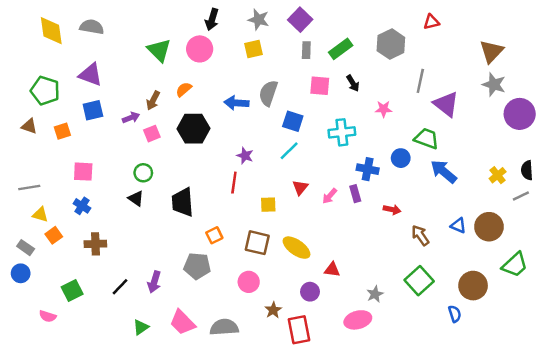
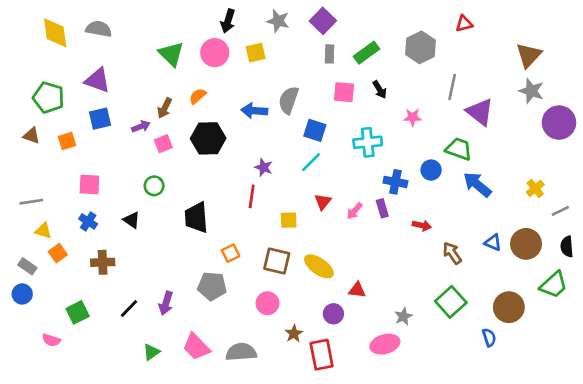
yellow square: (254, 49) -> (256, 53), moved
black semicircle: (527, 170) -> (567, 247), moved
black triangle: (136, 199) -> (132, 220), moved

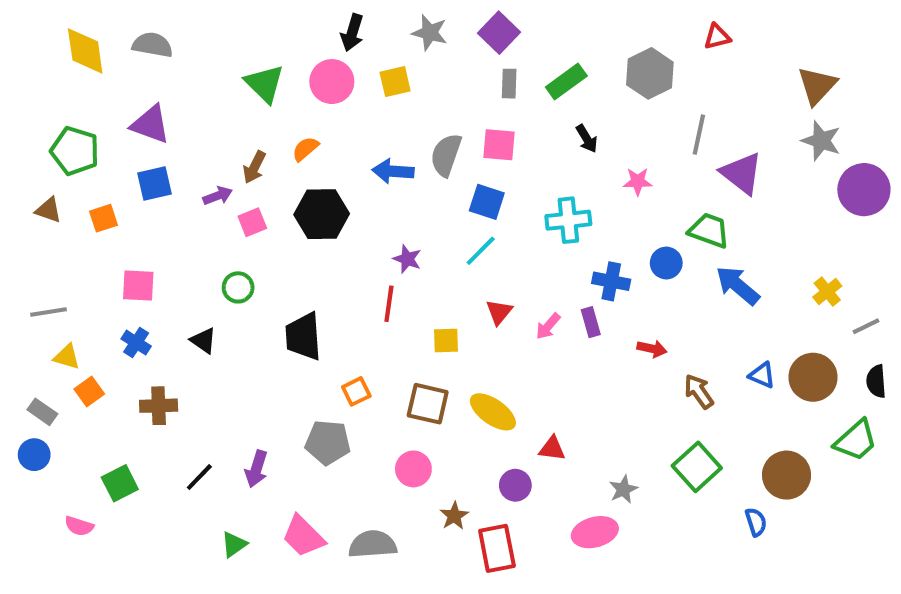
pink square: (344, 92) -> (499, 145), moved

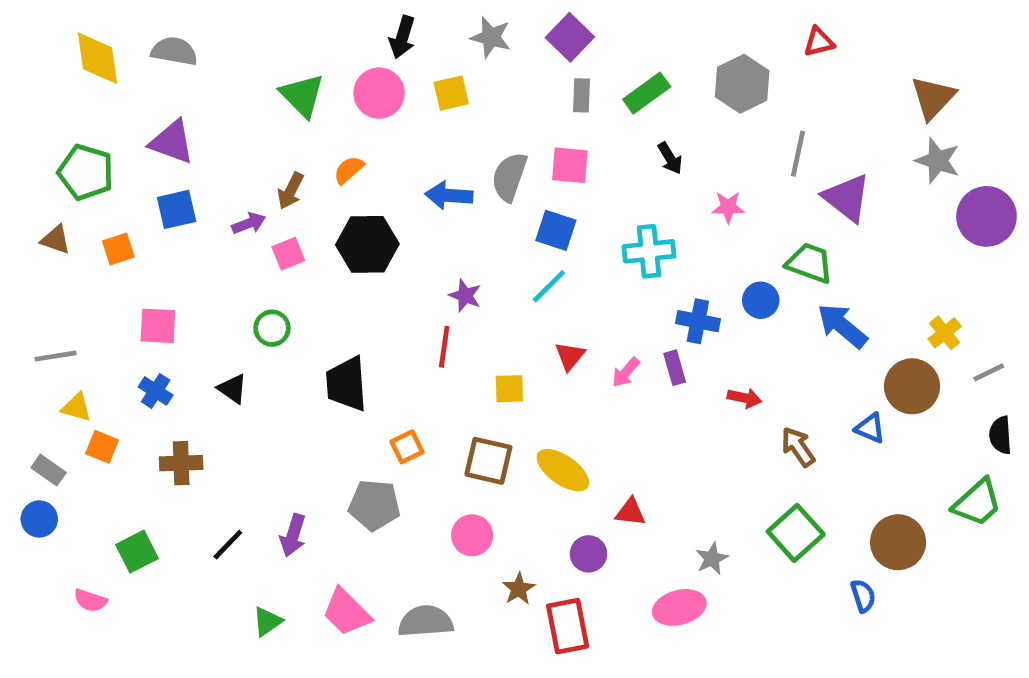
brown circle: (813, 377) -> (912, 386), moved
orange square: (89, 391) -> (102, 447), turned -32

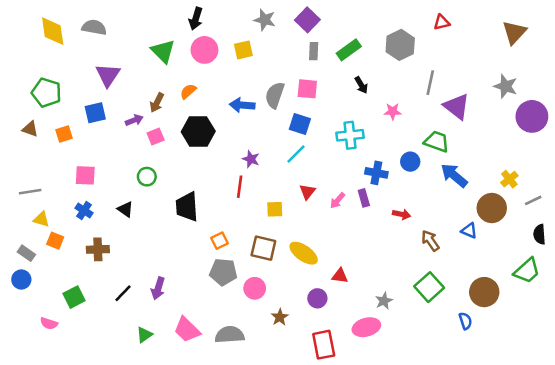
black arrow: (402, 37) -> (196, 19), moved
brown triangle: (933, 98) -> (514, 32), moved
purple triangle: (172, 142) -> (108, 75), moved, turned 44
gray pentagon: (374, 505) -> (223, 272), moved
red rectangle: (568, 626) -> (324, 345), moved

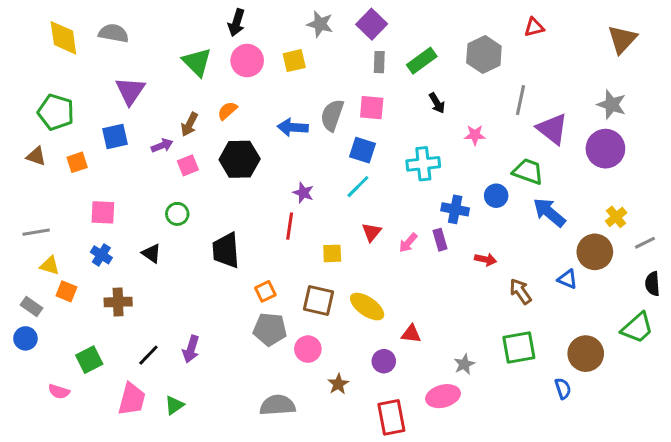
purple circle: (532, 116) -> (605, 149), moved
green square: (429, 287) -> (519, 348), turned 32
pink trapezoid: (187, 330) -> (132, 399), moved, turned -120

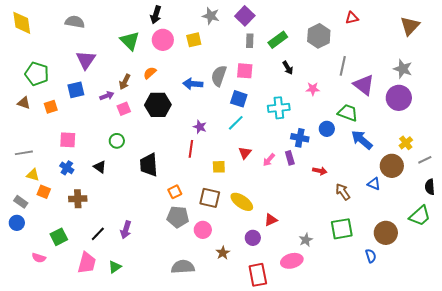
yellow diamond: (63, 38) -> (22, 23), moved
red triangle: (411, 334) -> (271, 220), turned -32

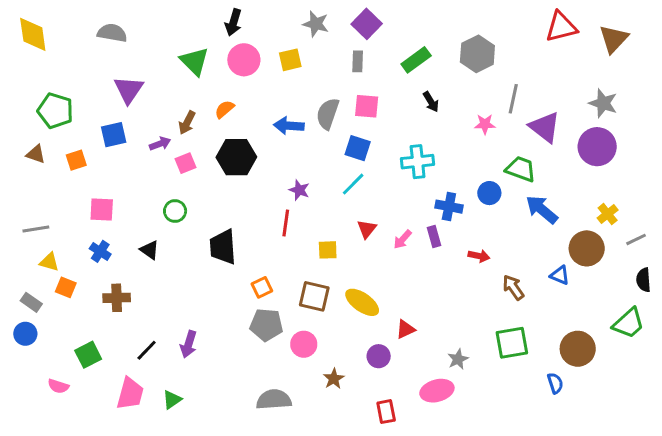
red triangle: (352, 18) -> (561, 27), moved, size x1.6
gray rectangle: (250, 41) -> (358, 61), moved
pink star: (313, 89) -> (485, 124), moved
red rectangle: (258, 275) -> (386, 412), size x0.7

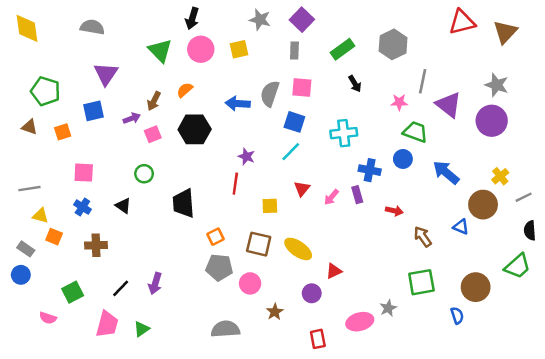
green trapezoid: (521, 169) -> (415, 132), moved
gray star: (458, 359) -> (388, 308), moved

